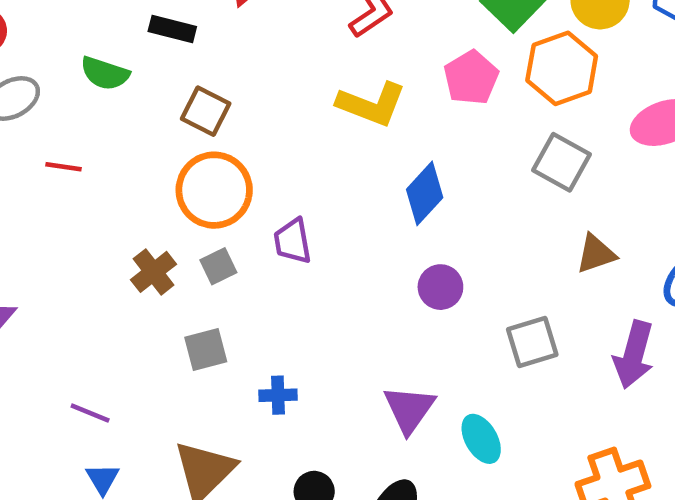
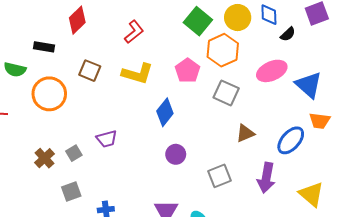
pink pentagon: (471, 78) -> (188, 71), moved
brown square: (206, 111) -> (90, 71), moved
orange circle: (214, 190) -> (49, 94), moved
purple trapezoid: (293, 241) -> (107, 139), turned -90

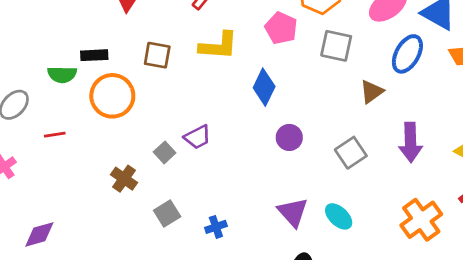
black rectangle: (44, 47) -> (94, 55), moved
blue ellipse: (291, 140) -> (407, 54), moved
gray square: (74, 153) -> (165, 152), moved

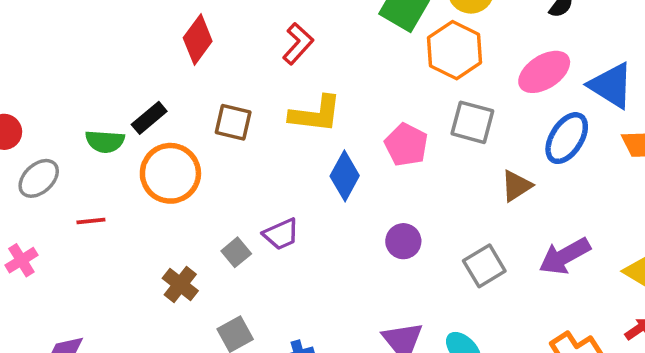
pink pentagon: (281, 28) -> (406, 145), moved
black rectangle: (94, 55) -> (149, 118), turned -40
blue diamond: (264, 87) -> (345, 176), moved
purple arrow: (411, 142) -> (565, 256), turned 60

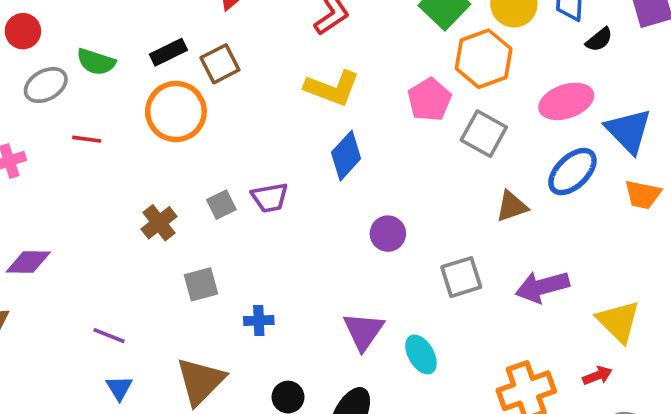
brown square: (233, 122) -> (220, 64), moved, turned 36
green semicircle: (105, 141) -> (96, 62), moved
pink pentagon: (406, 145) -> (429, 100), moved

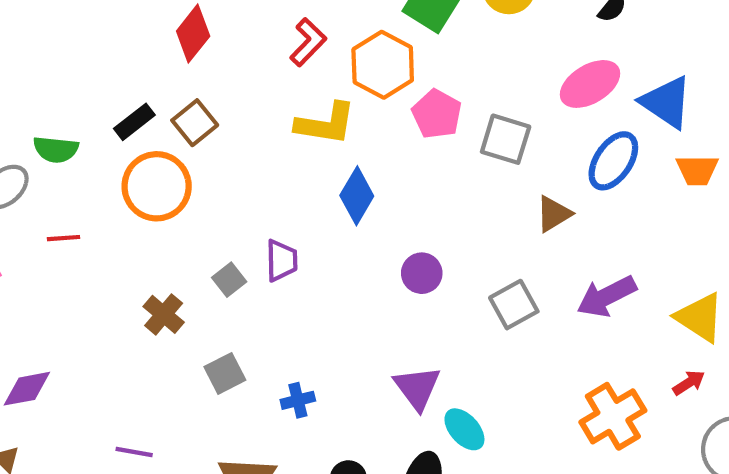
orange hexagon: (484, 59) -> (383, 65), moved
purple trapezoid: (270, 198) -> (281, 261), turned -69
cyan ellipse: (421, 354) -> (464, 429), moved

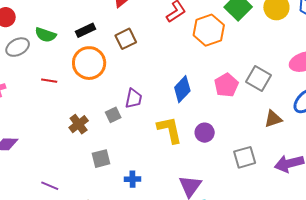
pink pentagon: (437, 114) -> (226, 85), moved
brown square: (195, 123) -> (126, 39), moved
yellow L-shape: (326, 124) -> (170, 130), moved, turned -124
red line: (64, 238) -> (49, 81), moved
purple trapezoid: (281, 261) -> (134, 98), moved

